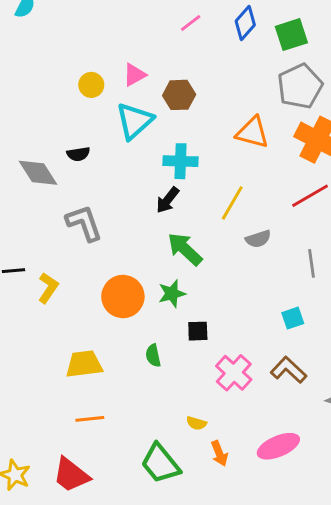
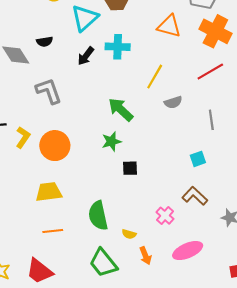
black arrow: (168, 200) -> (86, 56), moved
orange circle: (123, 297) -> (55, 146), moved
green semicircle: (153, 356) -> (98, 216), moved, size x1.8
pink cross: (234, 373) -> (165, 216), moved, size x0.7

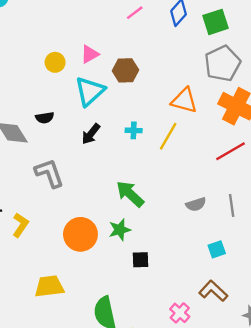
cyan cross: (118, 47) -> (134, 130), moved, size x0.6
yellow line: (155, 77) -> (168, 136), moved
gray semicircle: (173, 102) -> (196, 204), moved
orange circle: (55, 146) -> (80, 234), moved

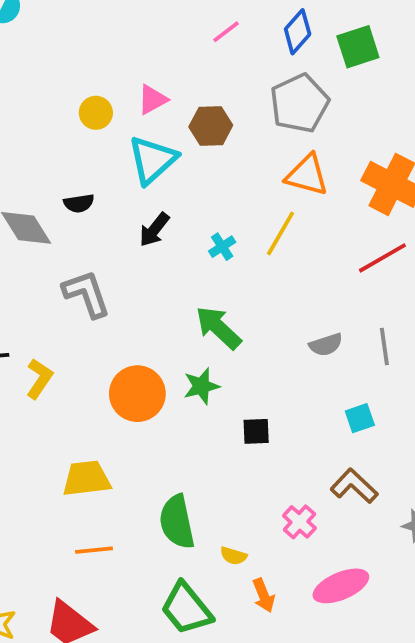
gray pentagon: (222, 63) -> (299, 103), moved
cyan cross: (134, 130) -> (222, 247), moved, turned -35
black square: (140, 260) -> (256, 431), moved

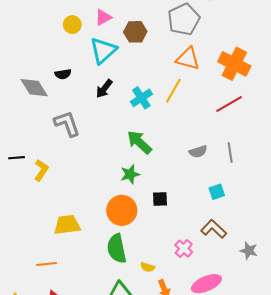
cyan cross: (222, 247) -> (141, 98), size x1.5
orange circle: (137, 394) -> (122, 210), moved
orange line: (94, 550) -> (46, 264), moved

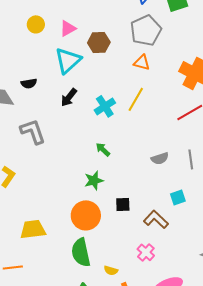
yellow circle: (72, 25) -> (36, 24), moved
orange triangle: (188, 59) -> (142, 62), moved, size x0.7
green arrow: (139, 142) -> (103, 149), size x0.6
brown L-shape: (214, 229) -> (156, 219), moved

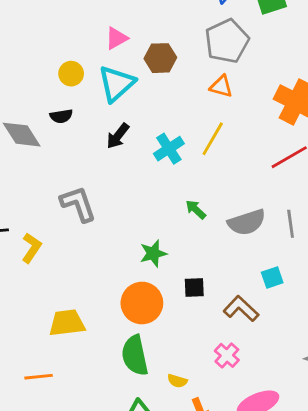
yellow circle: (36, 24) -> (71, 74), moved
gray L-shape: (33, 131) -> (78, 204), moved
green arrow: (103, 149) -> (196, 210), moved
gray semicircle: (160, 158) -> (247, 222), size x1.5

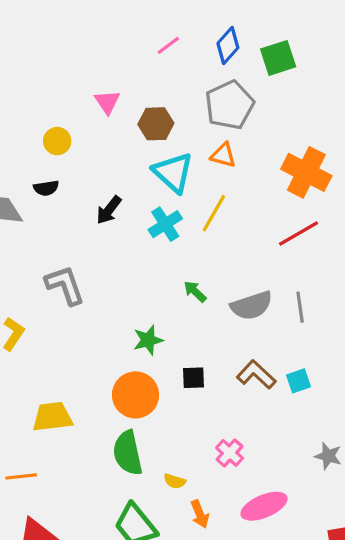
pink triangle: (116, 38) -> (107, 102), turned -35
cyan triangle: (116, 84) -> (173, 172), moved, turned -36
cyan square: (272, 278) -> (298, 381), moved
brown L-shape: (241, 309) -> (256, 375), moved

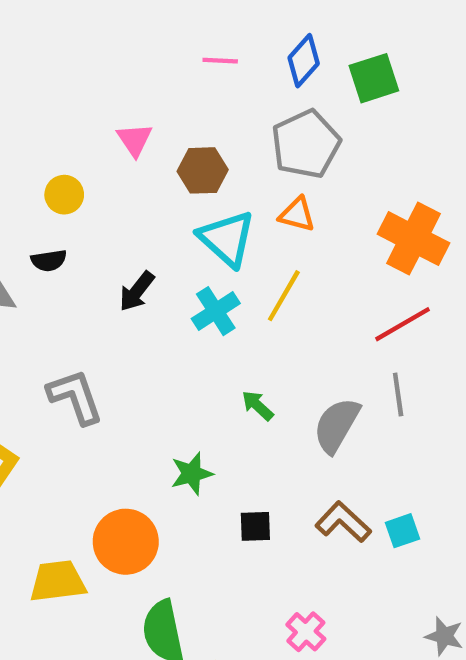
pink line: (168, 45) -> (220, 61), turned 40
gray semicircle: (251, 306) -> (337, 425), turned 138
gray line: (300, 307) -> (398, 395), moved
orange circle: (135, 395) -> (126, 542), moved

